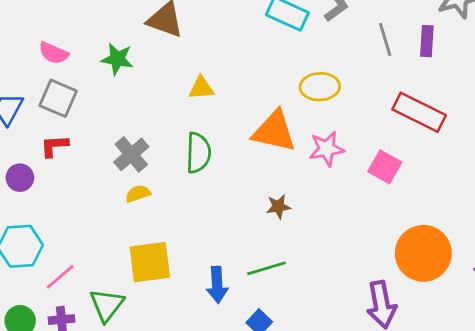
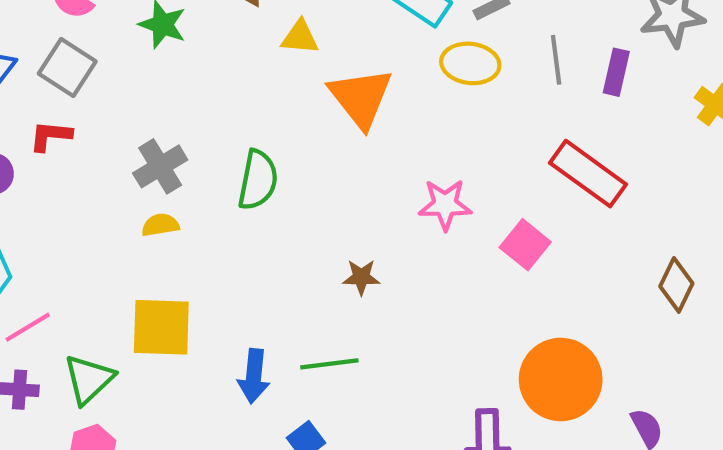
yellow ellipse: (320, 87) -> (470, 63), moved
yellow triangle: (201, 88) -> (300, 37), moved
orange triangle: (274, 131) -> (361, 98), moved, turned 30

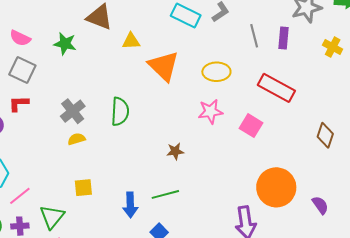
yellow ellipse: (470, 63) -> (216, 72), moved
yellow square: (161, 327) -> (83, 188), size x0.6

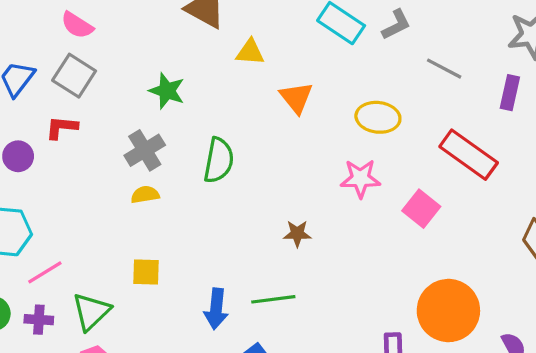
gray line: (254, 36) -> (444, 69), turned -55
purple rectangle: (283, 38) -> (510, 93), moved
green star: (65, 44) -> (167, 91), moved
orange triangle: (164, 66) -> (296, 98), size x0.7

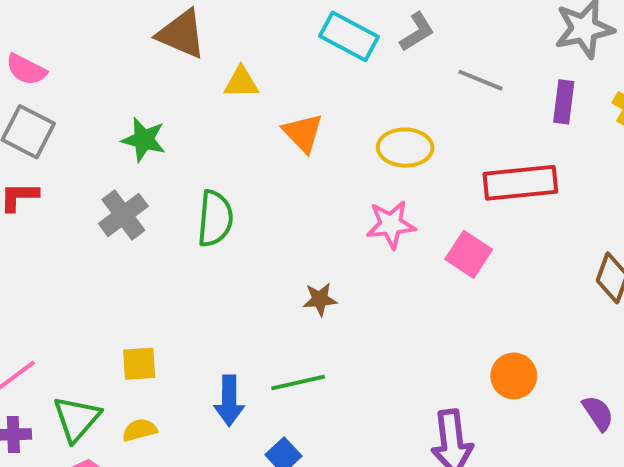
red rectangle: (469, 155) -> (520, 183), turned -36
yellow semicircle: (145, 195) -> (140, 430), moved
orange circle: (448, 311) -> (514, 376), size x0.6

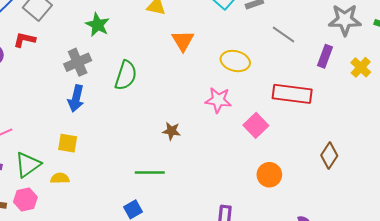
orange circle: (514, 376) -> (269, 175), moved
blue arrow: (229, 401) -> (76, 98), moved

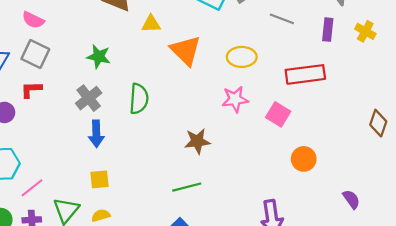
orange triangle: (183, 41) -> (186, 50), size x1.4
brown star: (171, 131) -> (197, 141), size x1.4
brown diamond: (329, 156) -> (378, 123), moved

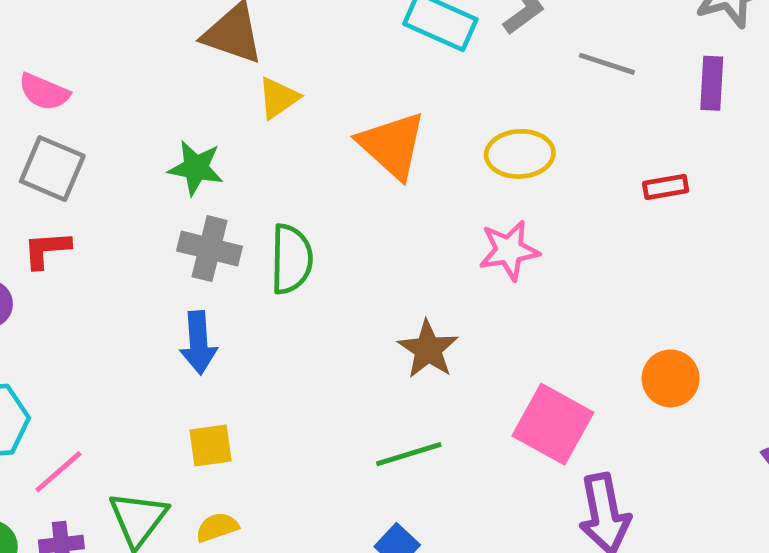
yellow triangle: (151, 24) -> (278, 98), moved, turned -30
red rectangle: (305, 74) -> (666, 187), size x0.5
gray cross: (89, 98) -> (210, 249), moved, turned -35
pink square: (278, 114) -> (553, 424), moved, size x1.4
brown star: (197, 141) -> (428, 349), turned -30

